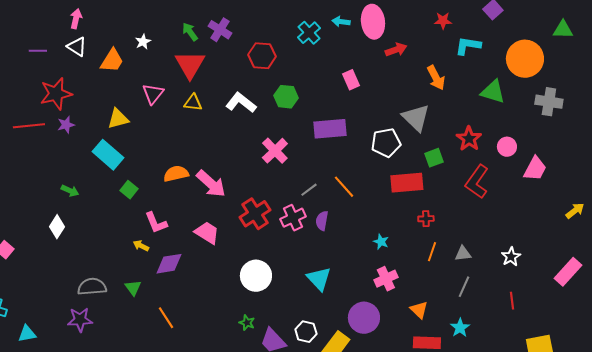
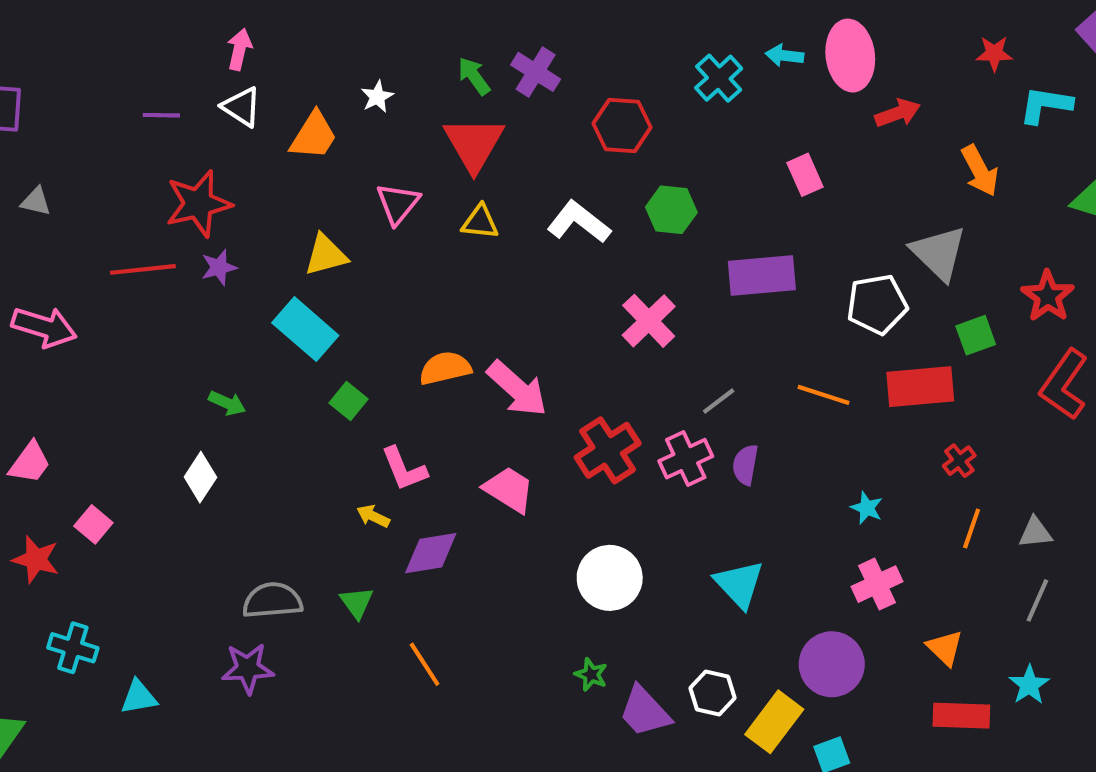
orange line: (344, 187) -> (824, 395), moved, turned -30
red cross: (426, 219) -> (959, 461), turned -35

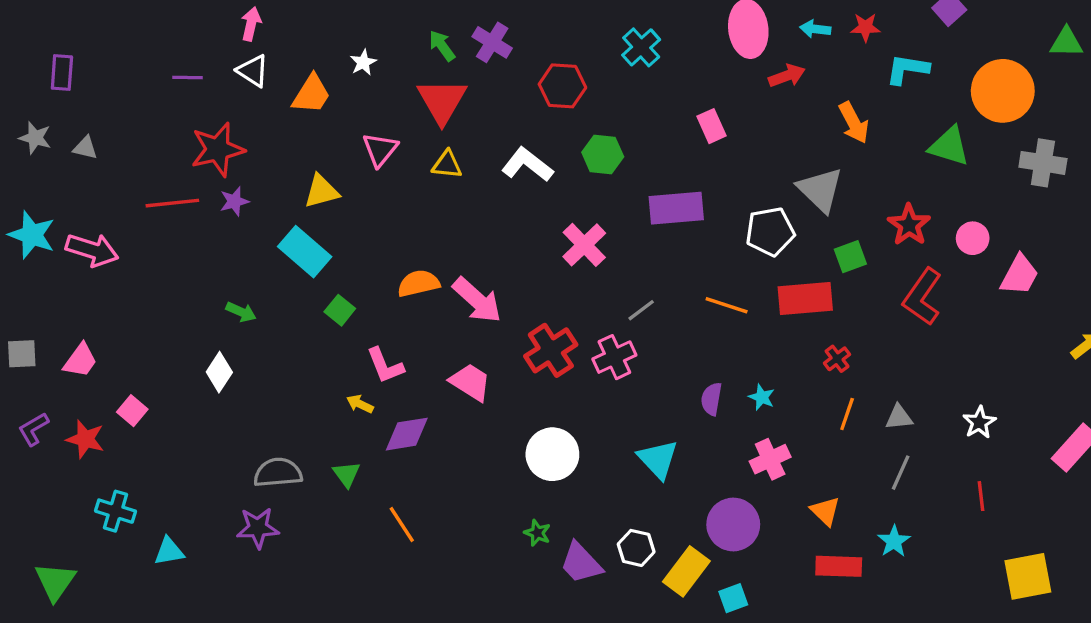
cyan arrow: (784, 56) -> (815, 29), moved
purple semicircle: (745, 465) -> (711, 399), moved

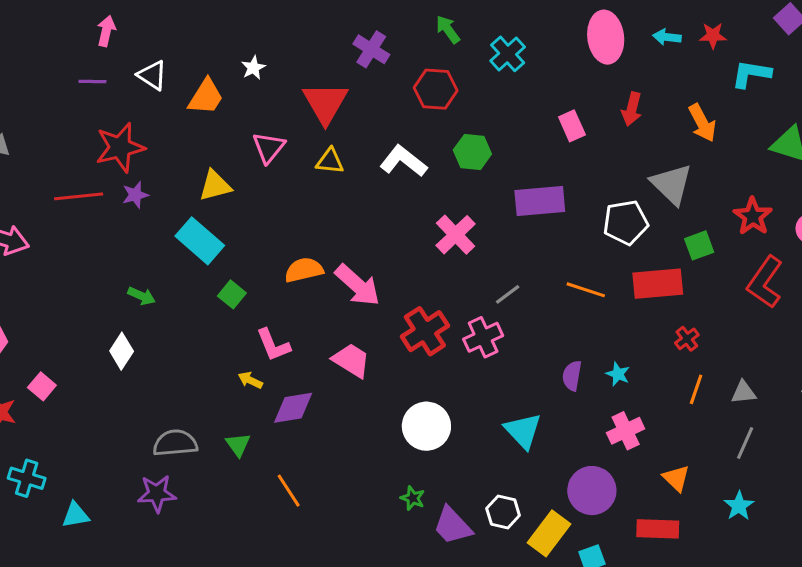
pink arrow: (251, 24) -> (106, 31), moved
green arrow: (442, 46) -> (448, 29), moved
red arrow: (787, 76) -> (632, 109), moved, turned 124
red rectangle: (839, 566) -> (658, 529), moved

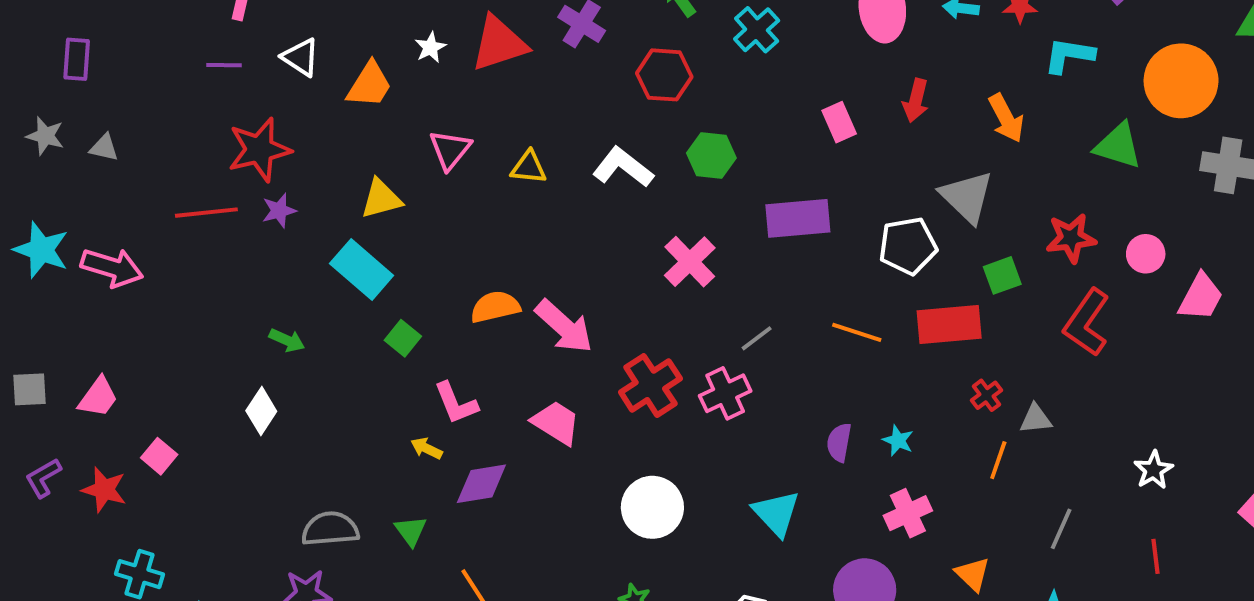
red triangle: (325, 103) -> (499, 44), moved, turned 42
red star: (753, 216) -> (1071, 238), turned 30
gray triangle: (744, 392) -> (1036, 419), moved

